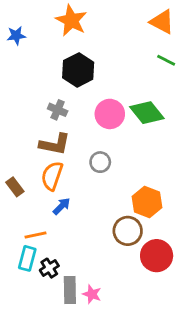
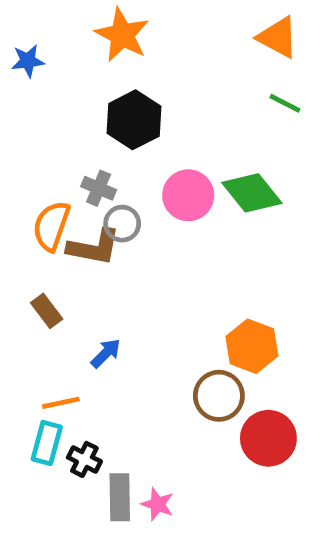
gray circle: (100, 162) -> (122, 224), moved
orange semicircle: (52, 176) -> (51, 226), moved
brown rectangle: (15, 187) -> (47, 311), moved
black cross: (49, 268) -> (84, 459), turned -30

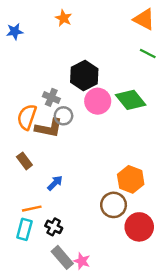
orange star: (122, 35) -> (63, 18), size x0.6
black hexagon: (134, 120) -> (84, 75), moved
black cross: (84, 459) -> (54, 227), moved
gray rectangle: (120, 497) -> (62, 257), turned -40

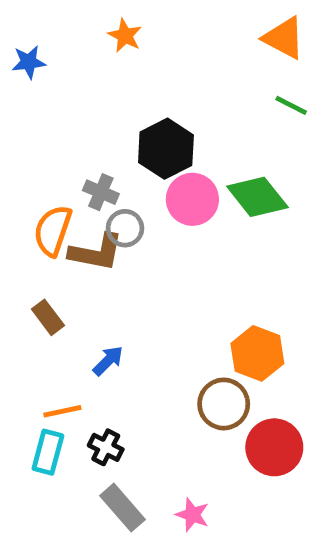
pink star: (82, 261) -> (192, 515), moved

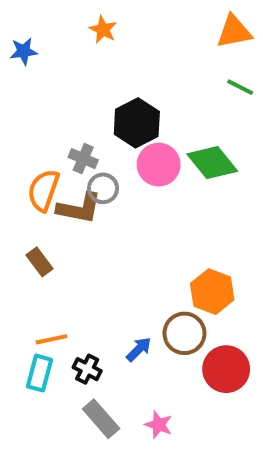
orange triangle: (284, 38) -> (234, 31), turned -39
blue arrow: (108, 361) -> (139, 349), moved

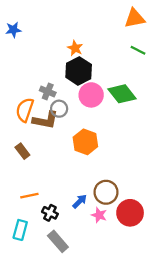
orange star: (103, 30) -> (75, 48), moved
orange hexagon: (212, 292) -> (85, 142), moved
cyan rectangle: (39, 373) -> (20, 230), moved
pink star: (159, 425) -> (99, 215), moved

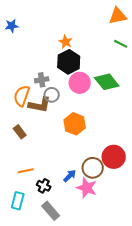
gray cross: (48, 92) -> (42, 80), turned -32
red circle: (130, 213) -> (114, 157), moved
pink star: (99, 215) -> (87, 188), size x1.5

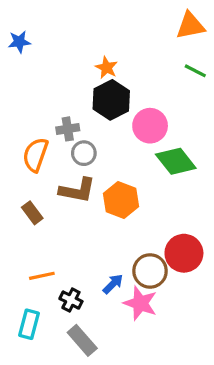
green diamond: (107, 82) -> (176, 161), moved
pink circle: (80, 83) -> (150, 126), moved
brown L-shape: (40, 105) -> (77, 190), moved

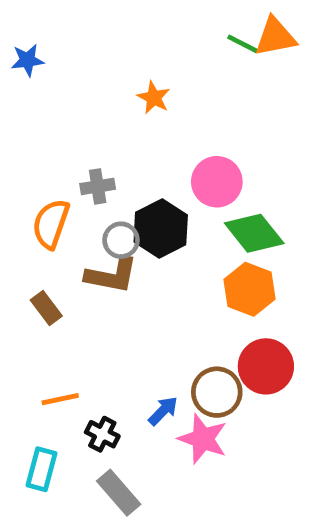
green line: (195, 71) -> (243, 44), moved
black hexagon: (111, 100) -> (161, 228), moved
gray circle: (84, 153) -> (121, 240), moved
orange hexagon: (121, 200) -> (250, 289), moved

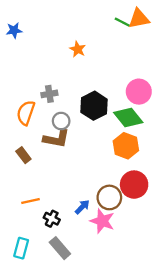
pink circle: (217, 182) -> (139, 92), moved
black hexagon: (161, 228) -> (94, 106), moved
cyan rectangle: (42, 469) -> (21, 248), moved

